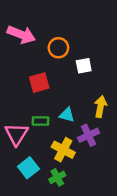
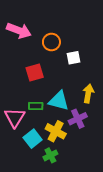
cyan triangle: (67, 115) -> (59, 101), size x1.5
cyan square: (28, 168) -> (33, 139), moved

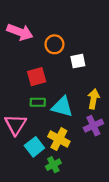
green rectangle: (36, 106) -> (38, 102), moved
purple cross: (78, 119) -> (93, 126), moved

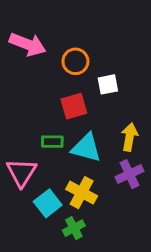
red square: (37, 77) -> (74, 106), moved

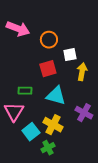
yellow arrow: (129, 137) -> (82, 72), moved
green rectangle: (52, 142) -> (25, 91), moved
purple cross: (129, 174) -> (84, 113), turned -36

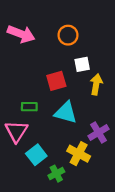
orange circle: (49, 40) -> (68, 35), moved
purple cross: (84, 113) -> (99, 132), turned 30
yellow cross: (53, 125) -> (79, 154), moved

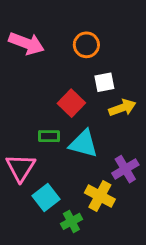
red square: (56, 81) -> (71, 103), turned -30
yellow arrow: (96, 84) -> (122, 108), turned 60
green rectangle: (29, 107) -> (49, 136), moved

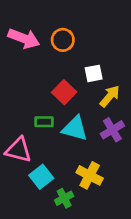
orange circle: (86, 45) -> (63, 40), moved
yellow arrow: (122, 108) -> (110, 96), turned -30
pink triangle: (21, 168) -> (18, 150), turned -48
purple cross: (125, 169) -> (112, 130), moved

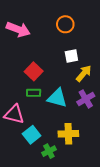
orange circle: (63, 40) -> (65, 24), moved
red square: (64, 92) -> (34, 71), moved
yellow cross: (90, 175) -> (68, 134), turned -30

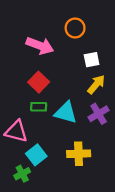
pink arrow: (18, 29) -> (40, 46), moved
white square: (71, 56) -> (92, 60), moved
green cross: (49, 151) -> (22, 174), moved

